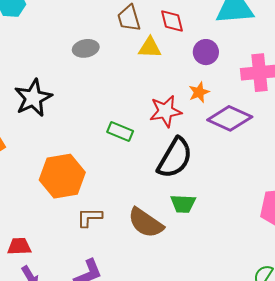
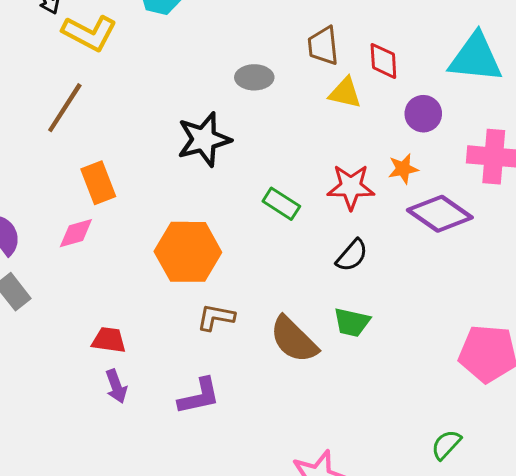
black star: (33, 98) -> (204, 139), moved
black semicircle: (175, 158) -> (352, 255), size x0.6

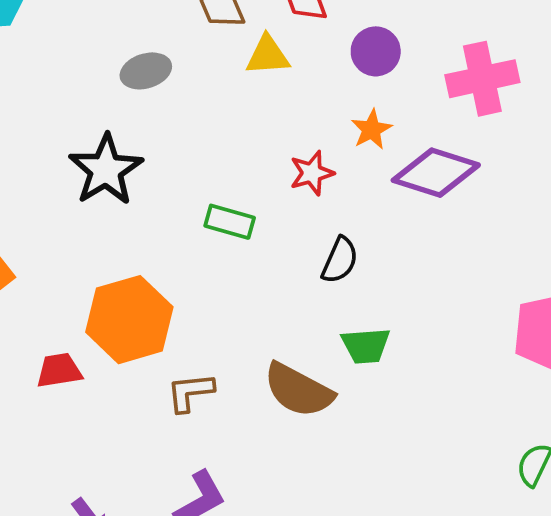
red star: (351, 187) -> (312, 173), size x0.7
red trapezoid: (109, 340) -> (59, 370), moved

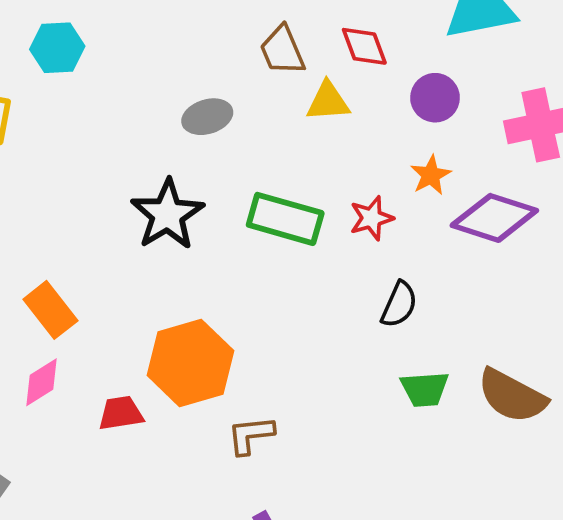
green rectangle: (230, 222) -> (285, 219), moved, size x1.5
brown semicircle: (298, 390) -> (512, 396), moved

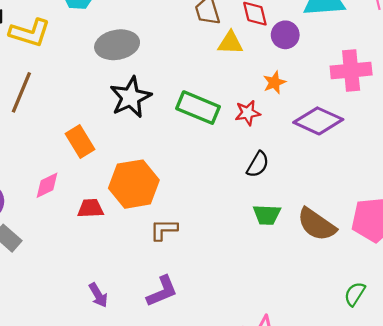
purple circle: (435, 98) -> (285, 35), moved
gray ellipse: (207, 117) -> (117, 45), moved, size x1.5
orange star: (431, 175) -> (274, 82), moved
orange rectangle: (50, 310) -> (80, 141), moved

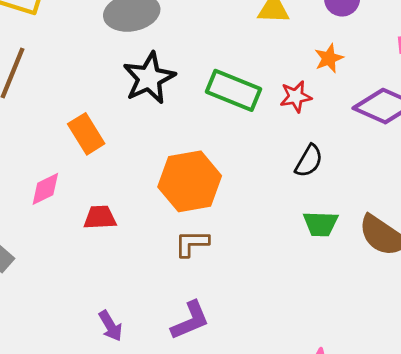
orange hexagon: (134, 184) -> (190, 181), moved

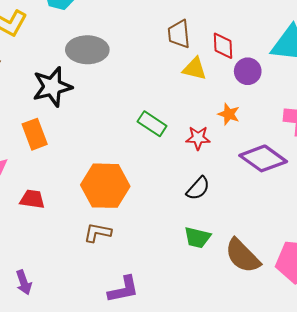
orange star: (329, 58) -> (229, 114), turned 30
black star: (149, 78) -> (52, 87), moved
green rectangle: (233, 90) -> (152, 124), size x0.7
purple L-shape: (190, 320) -> (123, 289), moved

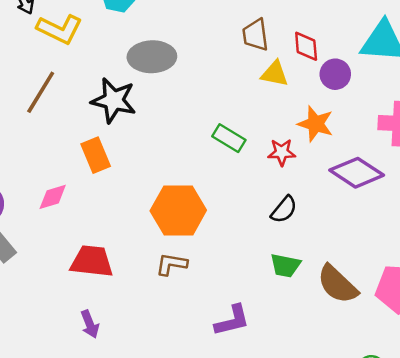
black star: (52, 87) -> (114, 100), turned 30
orange star: (229, 114) -> (316, 124), size x1.4
red trapezoid: (32, 199) -> (92, 261), moved, size x1.5
purple L-shape: (123, 289) -> (232, 321), moved

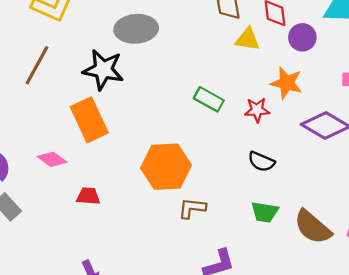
orange rectangle: (96, 155) -> (89, 120), size x1.4
pink diamond: (53, 197) -> (52, 159), turned 56
black semicircle: (284, 210) -> (261, 162), turned 76
red trapezoid: (92, 261) -> (88, 196), moved, size x0.6
brown L-shape: (171, 264) -> (192, 208), moved

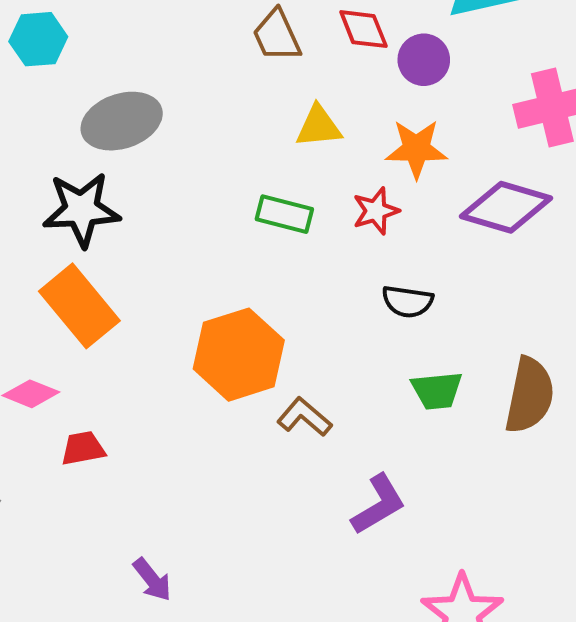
yellow triangle: (248, 39) -> (319, 127), moved
red trapezoid: (88, 196) -> (83, 448), moved
brown L-shape: (192, 208) -> (304, 417), turned 48
brown semicircle: (313, 227) -> (530, 395), turned -105

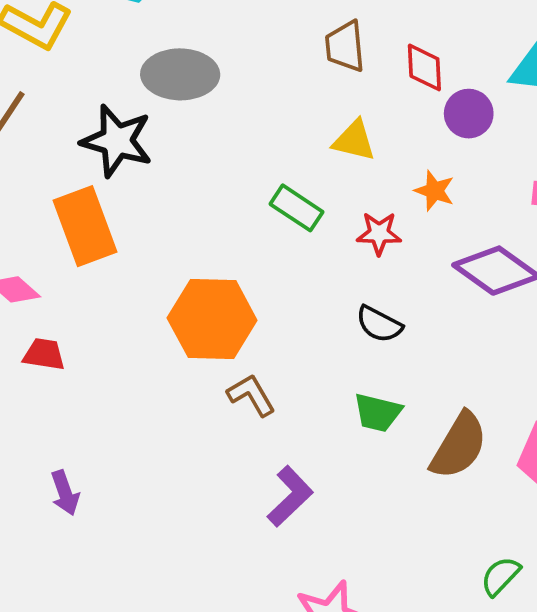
orange star: (416, 149) -> (434, 191), size x0.7
purple L-shape: (378, 505) -> (290, 496), turned -32

